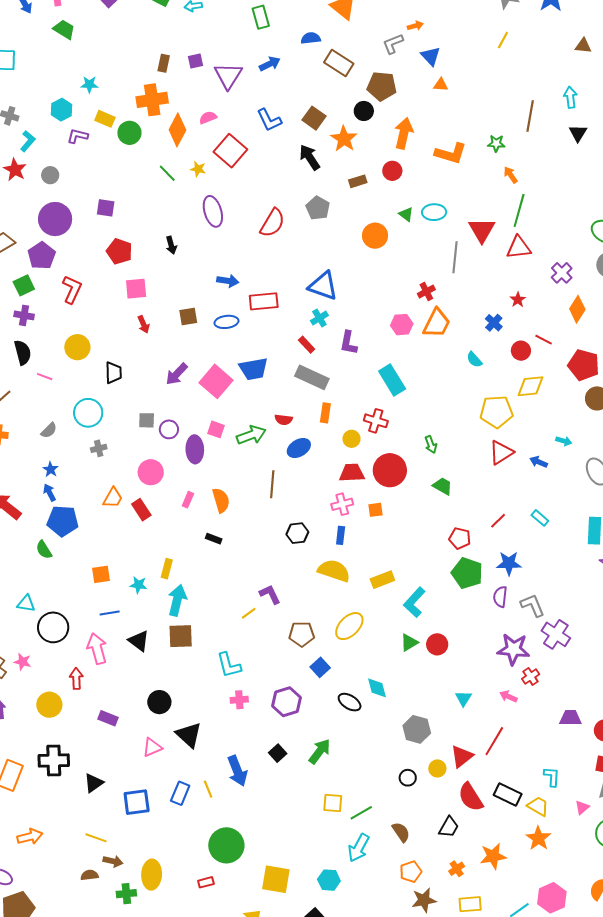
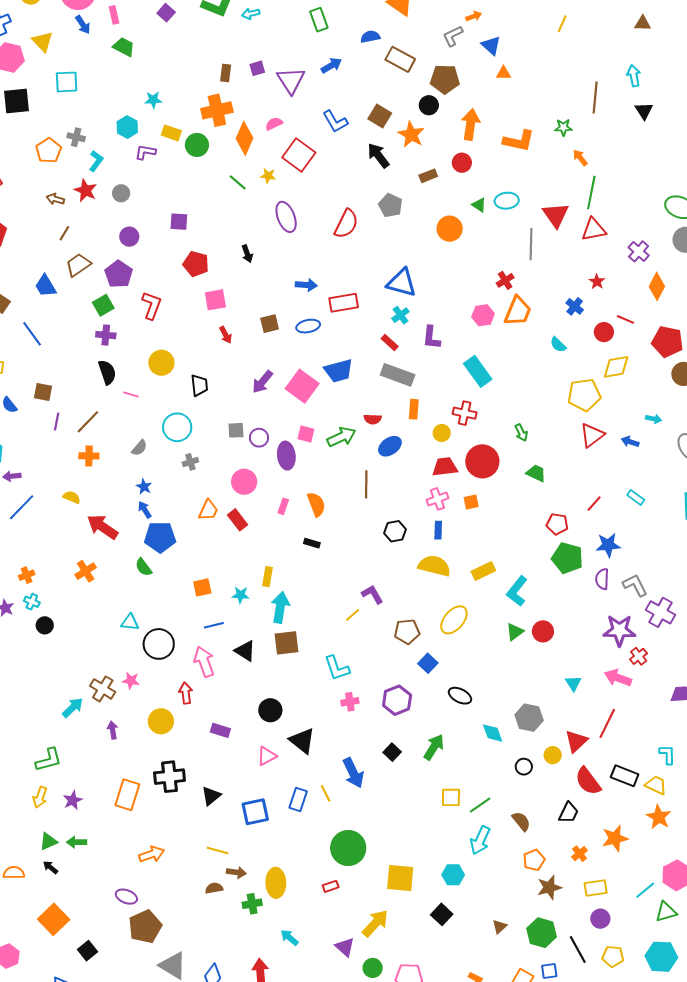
purple circle: (55, 219) -> (129, 237), size x0.6
cyan diamond: (377, 688) -> (493, 733), moved
pink arrow: (508, 696) -> (618, 678), size x1.5

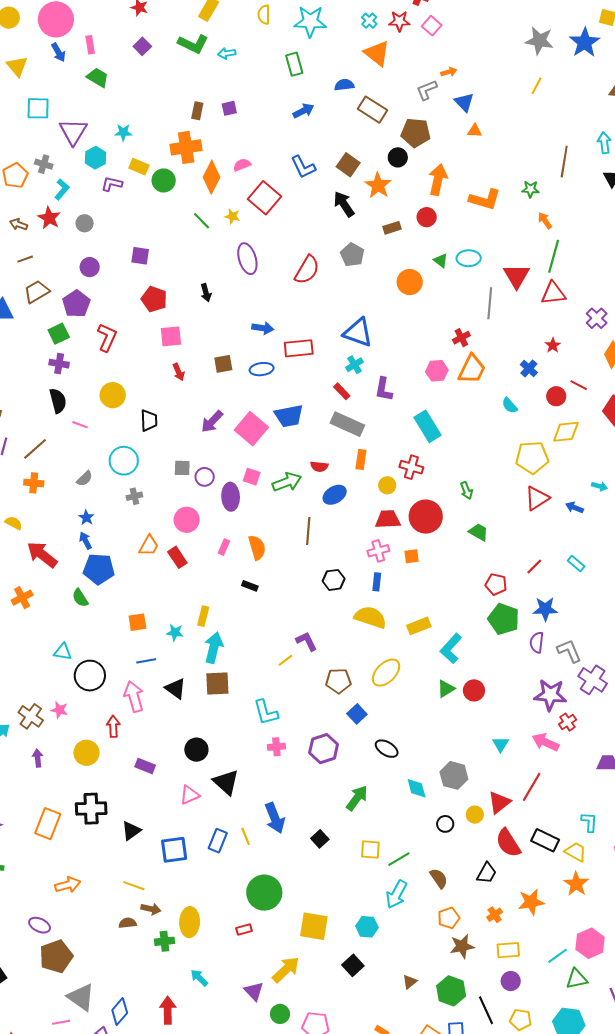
purple triangle: (291, 80) -> (73, 132), moved
brown line: (64, 233) -> (25, 259), turned 35
black square: (392, 752) -> (320, 839), moved

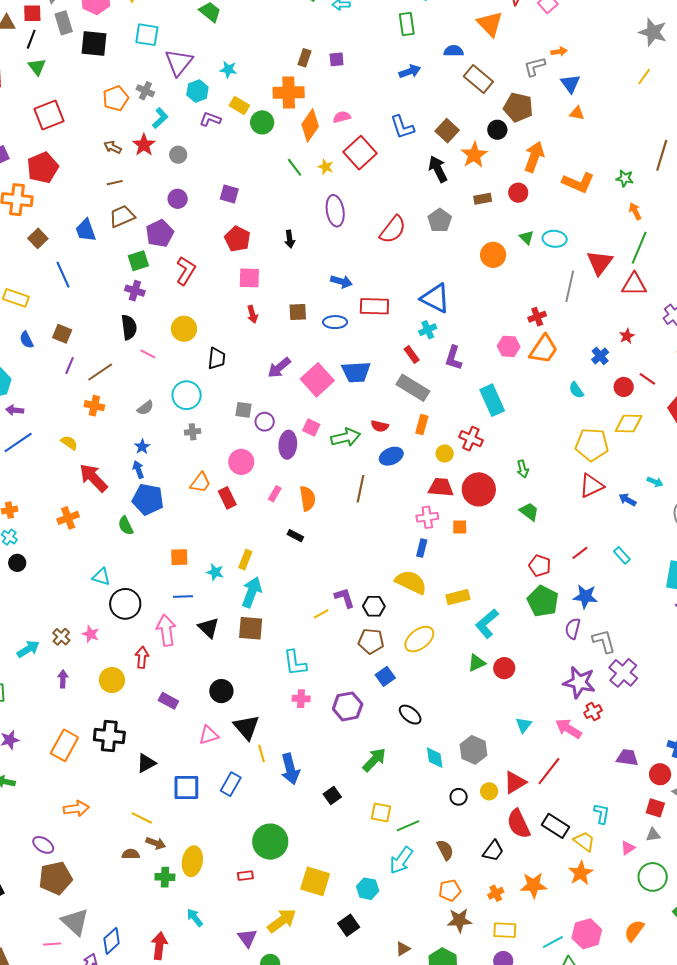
black hexagon: (334, 580) -> (374, 606), moved
brown cross: (31, 716) -> (61, 637), size x0.7
yellow line: (246, 836) -> (261, 754), moved

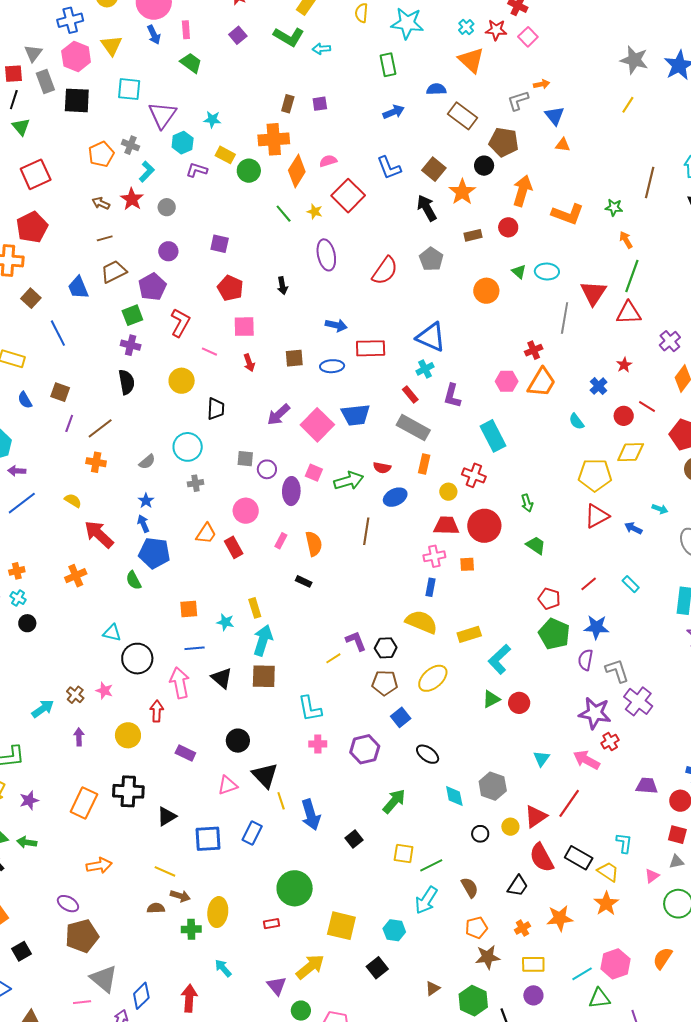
pink line: (148, 354) -> (209, 352), moved
yellow rectangle: (245, 560) -> (255, 608), turned -36

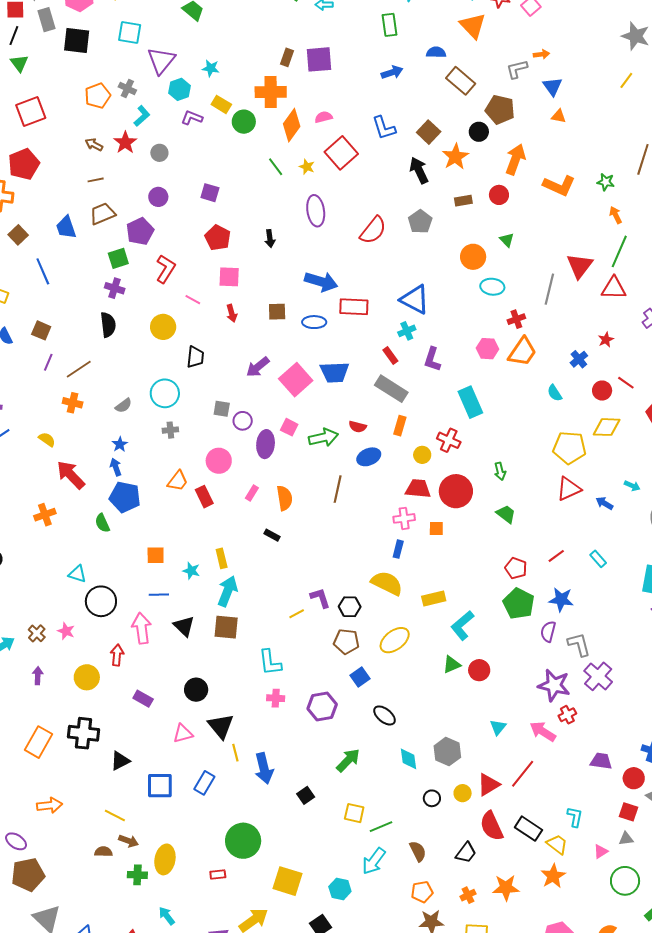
purple square: (320, 104) -> (319, 59), size x1.8
cyan ellipse: (547, 272) -> (492, 287), moved
blue arrow: (336, 325) -> (321, 282), size x1.5

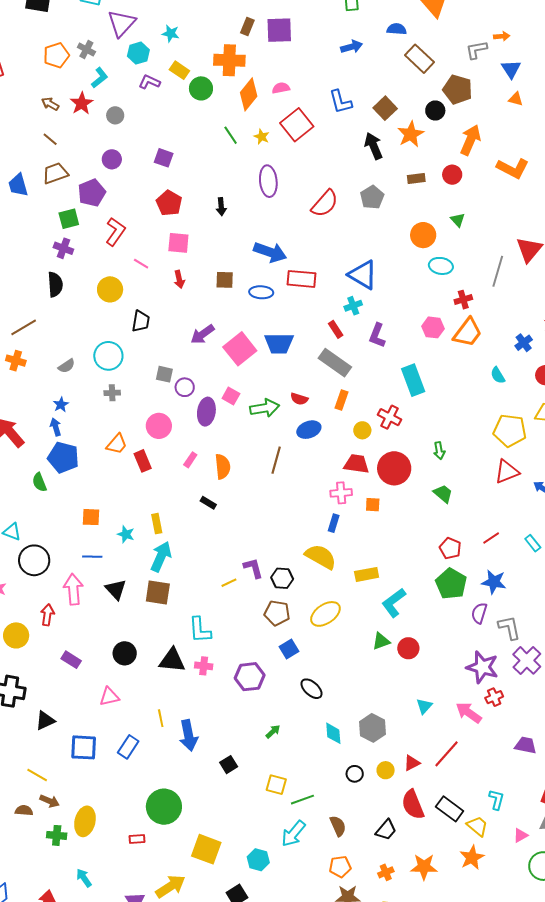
brown line: (96, 180) -> (50, 139), turned 49
black triangle: (221, 726) -> (172, 660), moved, turned -48
green arrow: (348, 760) -> (273, 732), size x0.6
red triangle: (488, 785) -> (412, 763), size x0.7

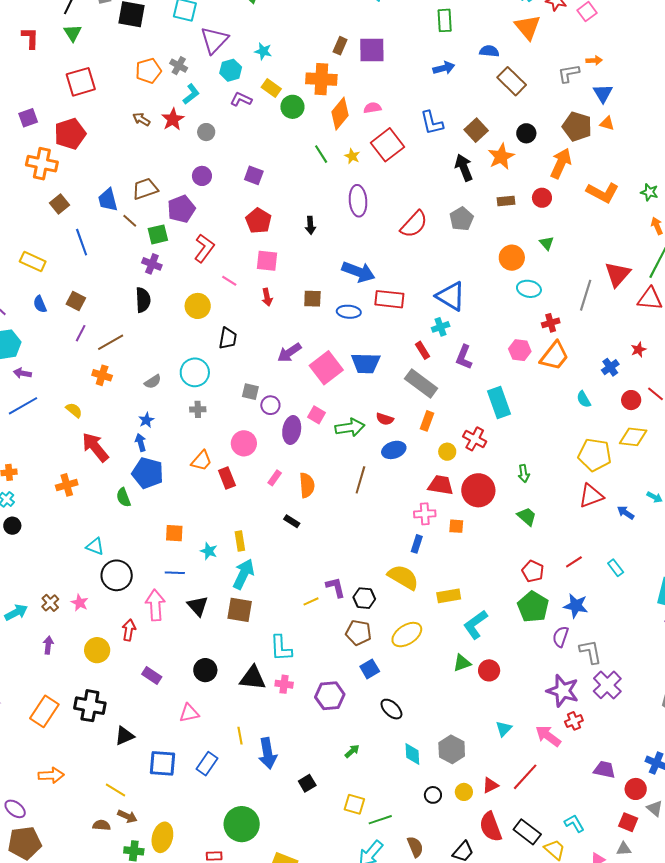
brown pentagon: (458, 89) -> (577, 127), moved
brown line: (50, 139) -> (130, 221), moved
cyan L-shape: (496, 800) -> (574, 823), turned -45

